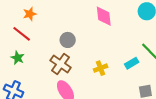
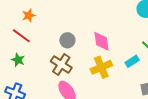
pink diamond: (104, 16) -> (102, 41), moved
yellow cross: (101, 68) -> (101, 67), size x1.5

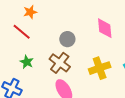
pink diamond: (102, 41) -> (105, 28), moved
green star: (18, 60) -> (27, 62), moved

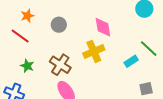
gray circle: (67, 39) -> (59, 25), moved
yellow cross: (100, 68) -> (94, 51), moved

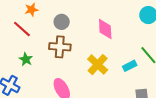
yellow cross: (94, 51) -> (98, 65), moved, turned -30
brown cross: (60, 65) -> (60, 47), moved, turned -35

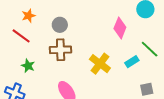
pink diamond: (105, 29) -> (120, 28), moved, turned 30

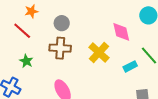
pink diamond: (120, 28) -> (121, 32), turned -40
yellow cross: (100, 64) -> (99, 52), moved

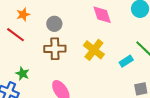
pink diamond: (121, 32) -> (102, 15), moved
green star: (26, 61) -> (22, 74), moved

